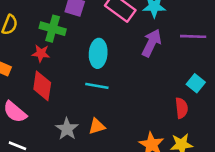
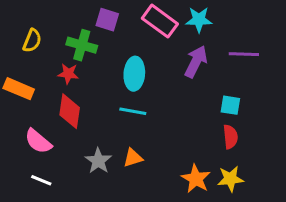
cyan square: (196, 83) -> (230, 105), moved, turned -30

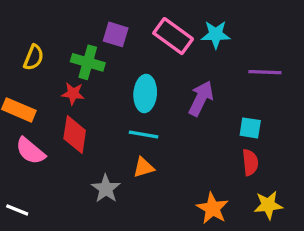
purple arrow: (196, 62) -> (201, 98), moved
pink semicircle: (38, 141) -> (30, 151), moved
orange triangle: (133, 158) -> (144, 167), moved
yellow star: (230, 179) -> (268, 205), moved
white line: (41, 180) -> (17, 210), moved

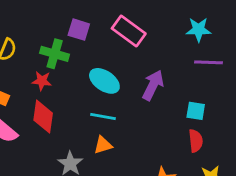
cyan star: (216, 34) -> (199, 30), moved
cyan ellipse: (145, 94) -> (104, 81), turned -60

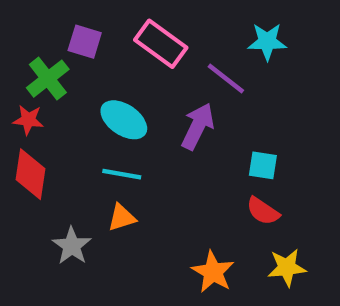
green cross: (55, 54) -> (48, 79), turned 36
purple line: (209, 62) -> (226, 79), moved, turned 36
red semicircle: (196, 141) -> (263, 211), turned 130

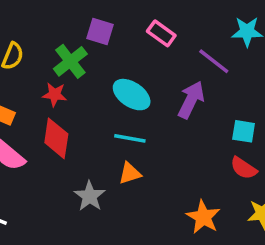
pink rectangle: (161, 44) -> (161, 33), size x0.7

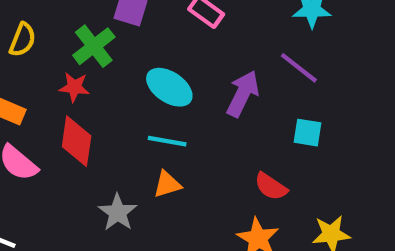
purple line: (214, 61) -> (299, 68), moved
red semicircle: (244, 168) -> (271, 187), moved

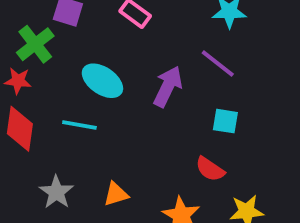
cyan line: (167, 141) -> (79, 125), moved
orange triangle: (167, 184) -> (116, 194), moved
red semicircle: (271, 187) -> (210, 169), moved

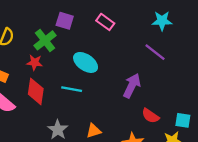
purple arrow: (168, 86) -> (132, 86), moved
cyan square: (225, 121) -> (183, 120), moved

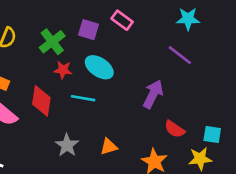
purple square: (65, 21) -> (88, 30), moved
red star: (35, 62) -> (63, 70), moved

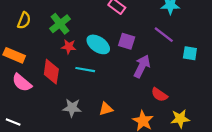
purple square: (88, 30) -> (127, 41), moved
cyan square: (212, 134) -> (190, 53), moved
gray star: (67, 145) -> (72, 108), turned -30

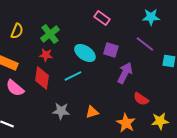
red star: (69, 47) -> (46, 55), moved
cyan line: (85, 70) -> (73, 76), turned -36

